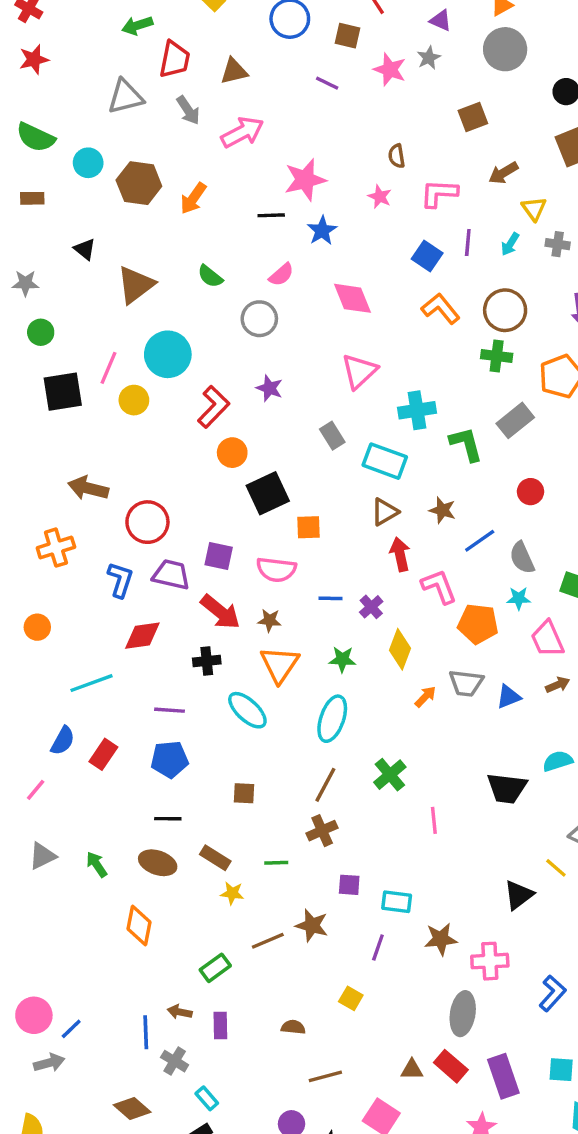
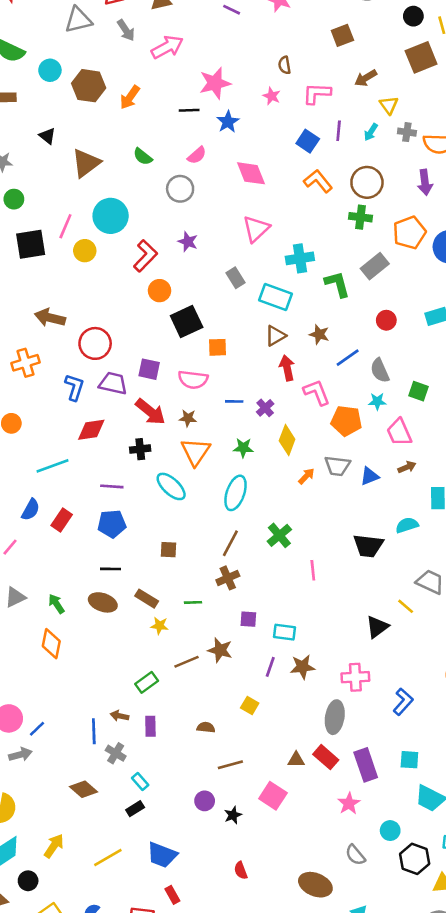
orange diamond: (139, 925) -> (51, 644), moved
brown star: (441, 939) -> (303, 667), moved

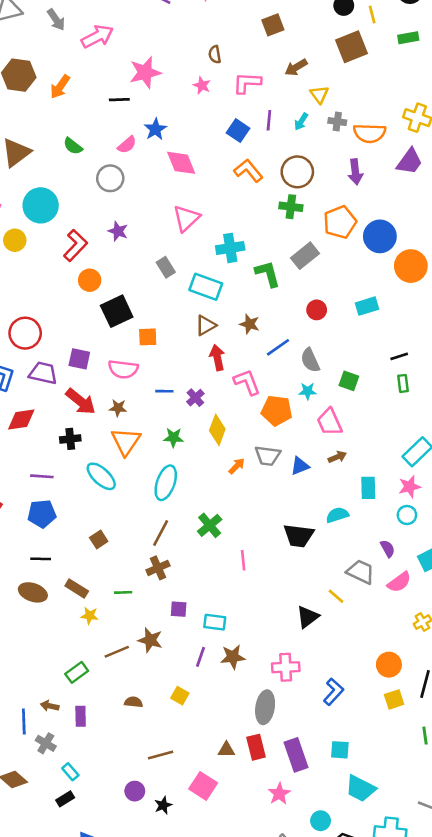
blue star: (228, 122) -> (155, 129), moved
brown square: (169, 550) -> (99, 540), turned -36
brown semicircle: (206, 727) -> (133, 702), moved
red rectangle: (326, 757) -> (256, 747), turned 35

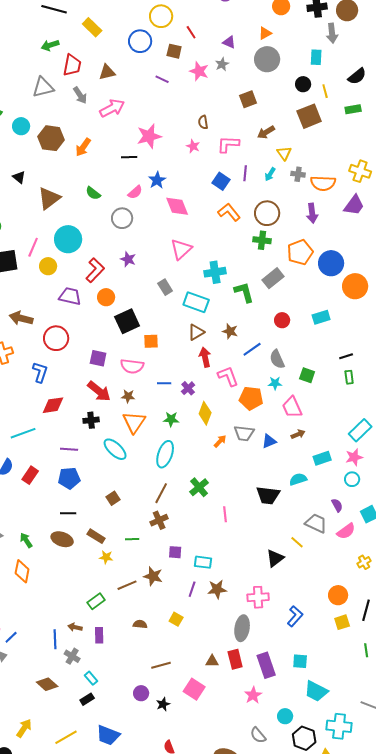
purple trapezoid: (43, 373) -> (70, 296), moved
cyan rectangle: (368, 488) -> (322, 458), turned 72

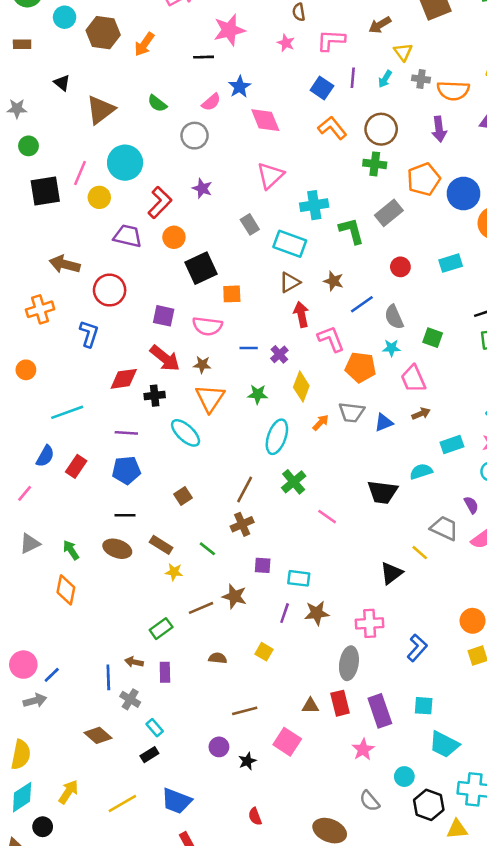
red diamond: (53, 405) -> (124, 379), moved
cyan ellipse: (165, 454) -> (277, 437), moved
pink line: (225, 514) -> (327, 517), turned -49
green line: (132, 539) -> (207, 549), turned 40

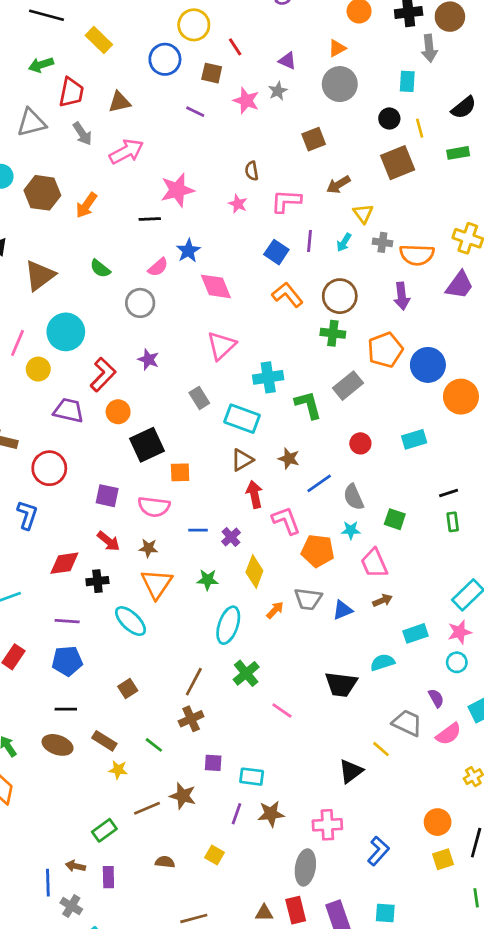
red arrow: (165, 358) -> (108, 541), size x0.7

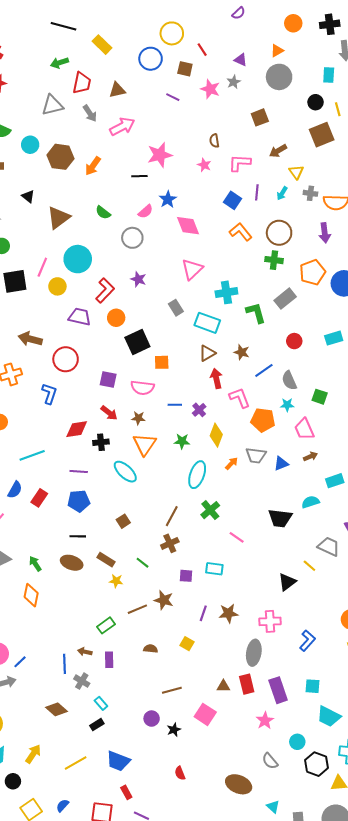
cyan rectangle: (252, 777) -> (214, 569), moved

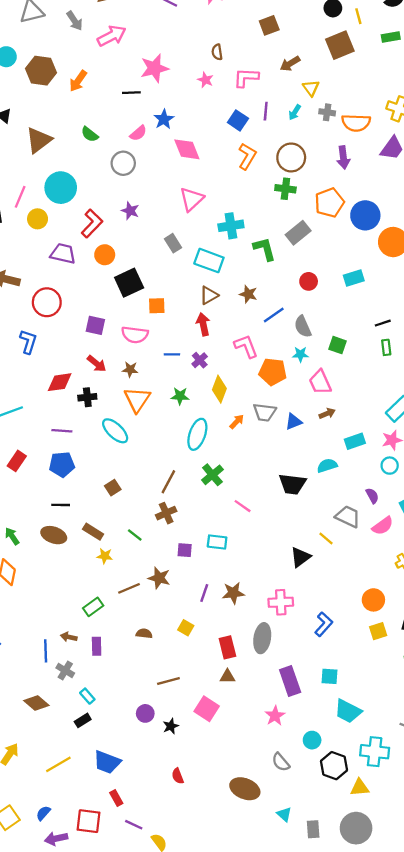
orange L-shape: (241, 232) -> (247, 156), turned 70
red arrow: (216, 378) -> (203, 324), moved
red rectangle: (247, 684) -> (227, 647), moved

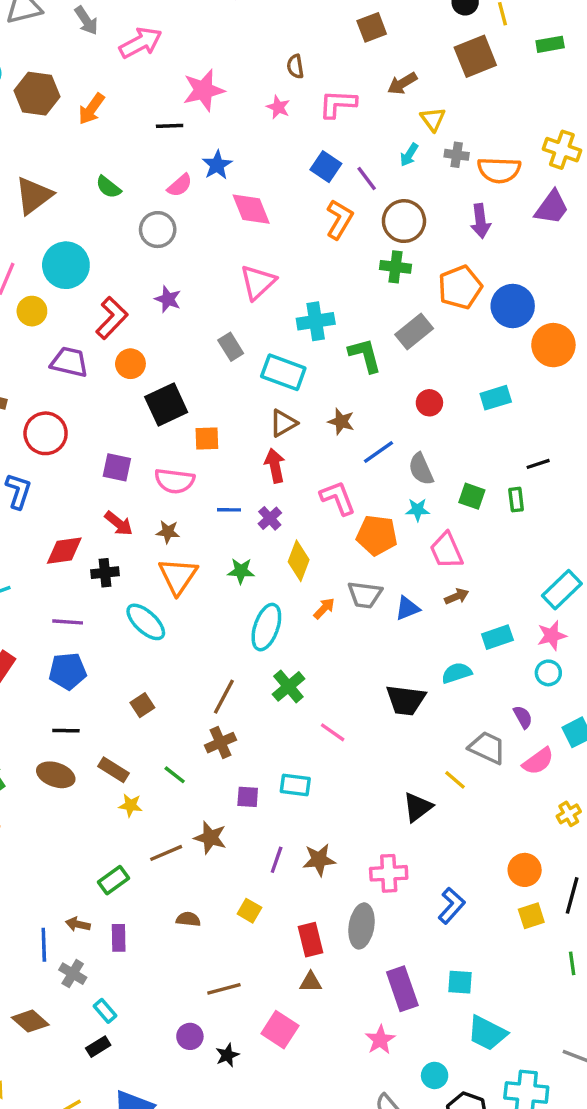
purple line: (266, 111) -> (367, 179), moved, turned -42
green rectangle: (386, 347) -> (516, 500), moved

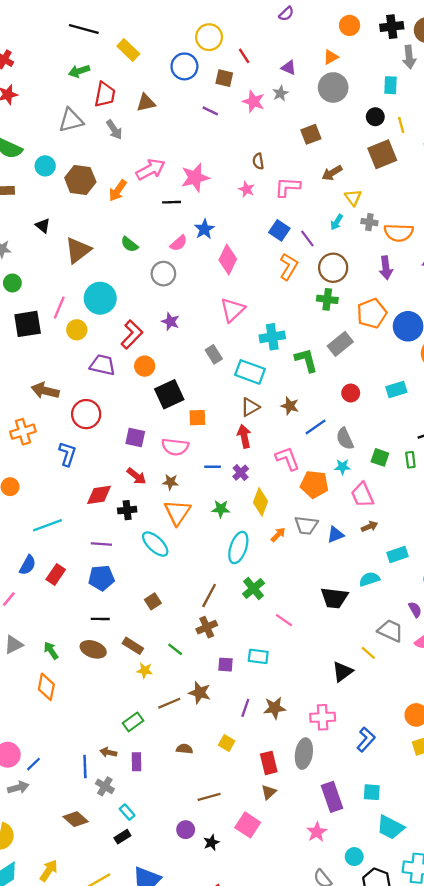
pink arrow: (141, 43) -> (151, 169), moved
pink diamond: (251, 209) -> (228, 260), turned 48
brown triangle: (311, 982) -> (269, 792), turned -42

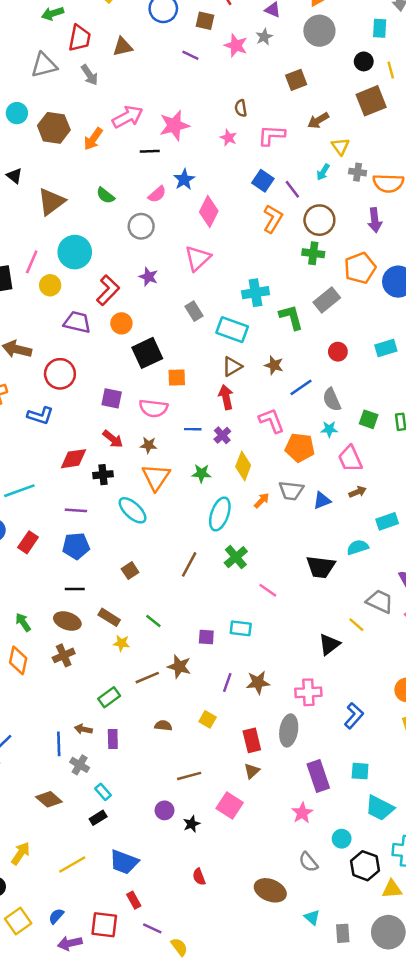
pink triangle: (232, 310) -> (198, 258), moved
blue L-shape: (67, 454) -> (40, 416), turned 90
brown cross: (207, 627) -> (64, 655), moved

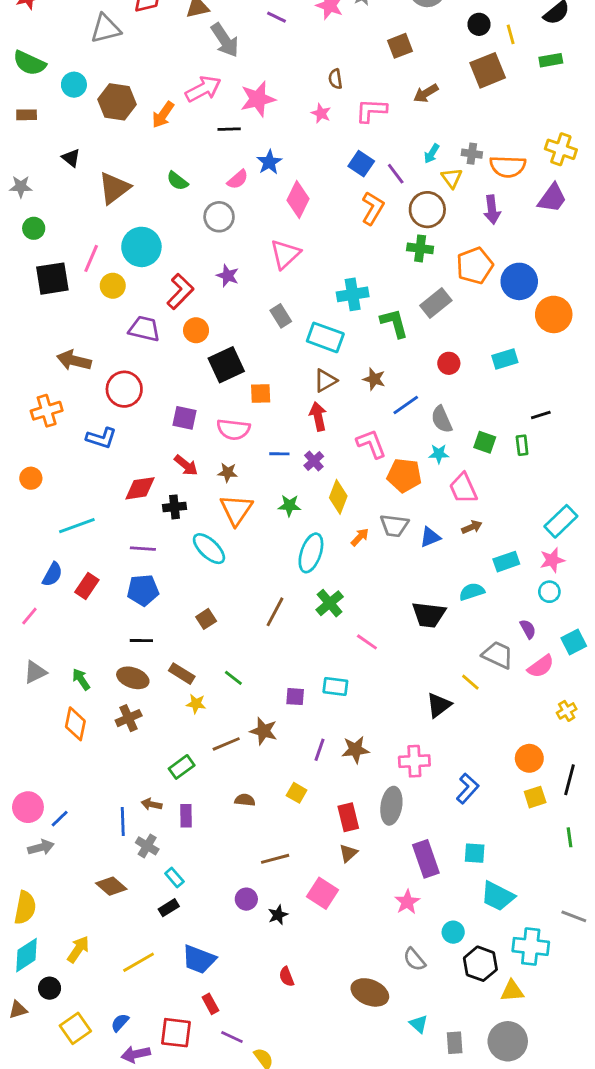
gray arrow: (89, 75) -> (225, 40), moved, size x1.4
yellow triangle: (340, 146) -> (452, 178), moved

